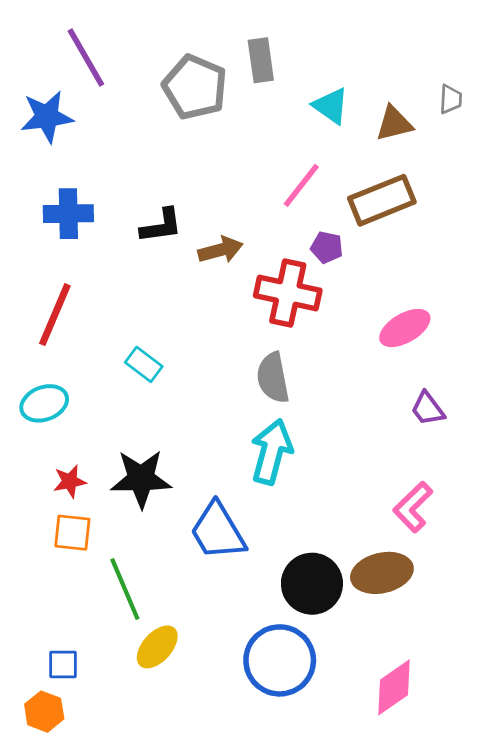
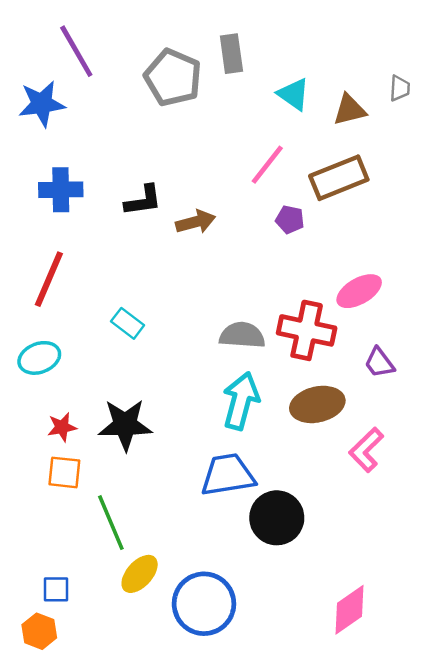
red cross: (288, 293) -> (307, 330), moved
gray semicircle: (273, 378) -> (242, 335), turned 105
blue trapezoid: (218, 531) -> (228, 475), moved, turned 112
brown ellipse: (382, 573) -> (317, 404), moved
blue circle: (280, 660) -> (204, 604), moved

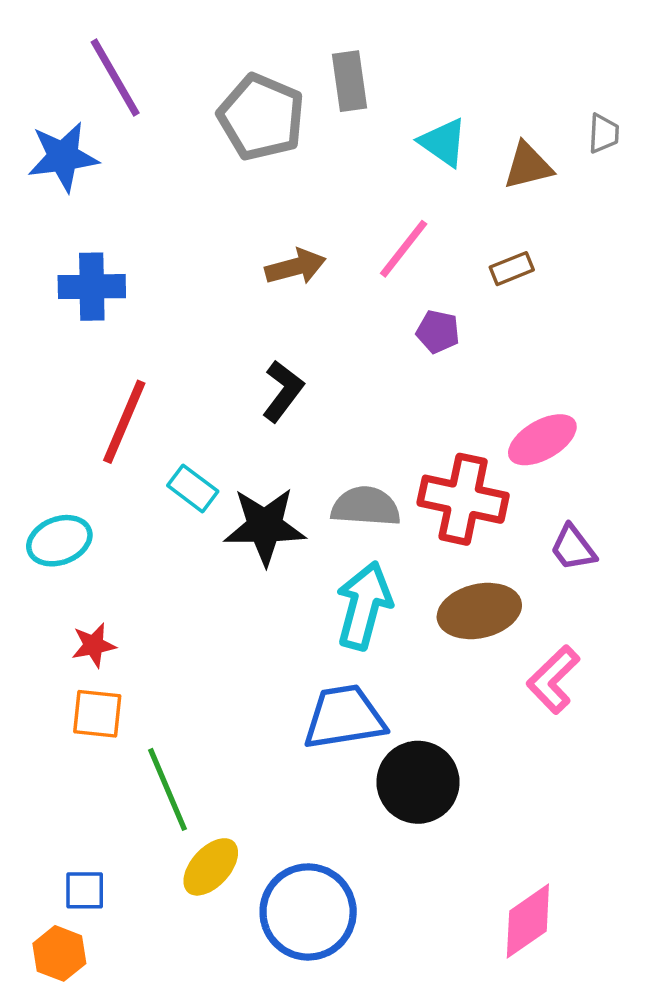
brown rectangle: (339, 178) -> (512, 269), size x0.5
black L-shape: (143, 200) -> (283, 391), moved, turned -45
brown arrow: (196, 222) -> (295, 267), moved
red line: (49, 279) -> (124, 422), moved
black star: (125, 425) -> (265, 526), moved

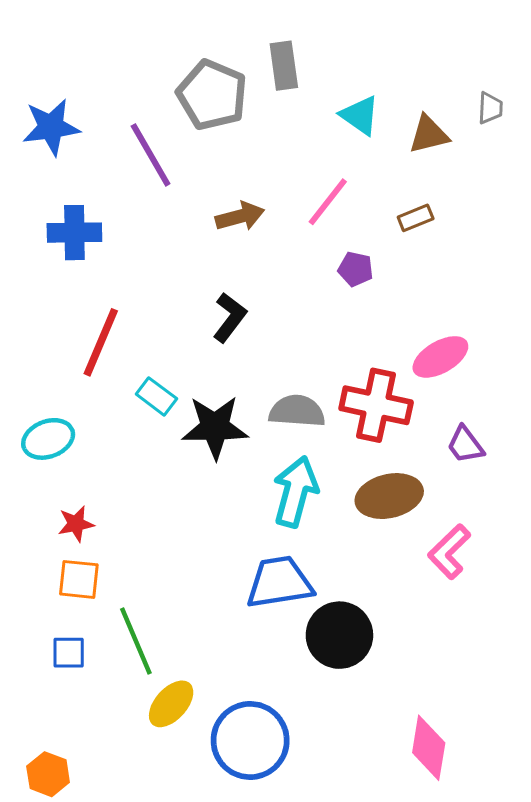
purple line: (115, 78) -> (151, 155), moved
blue square: (85, 890) -> (69, 653), moved
pink diamond: (528, 921) -> (429, 748), turned -46

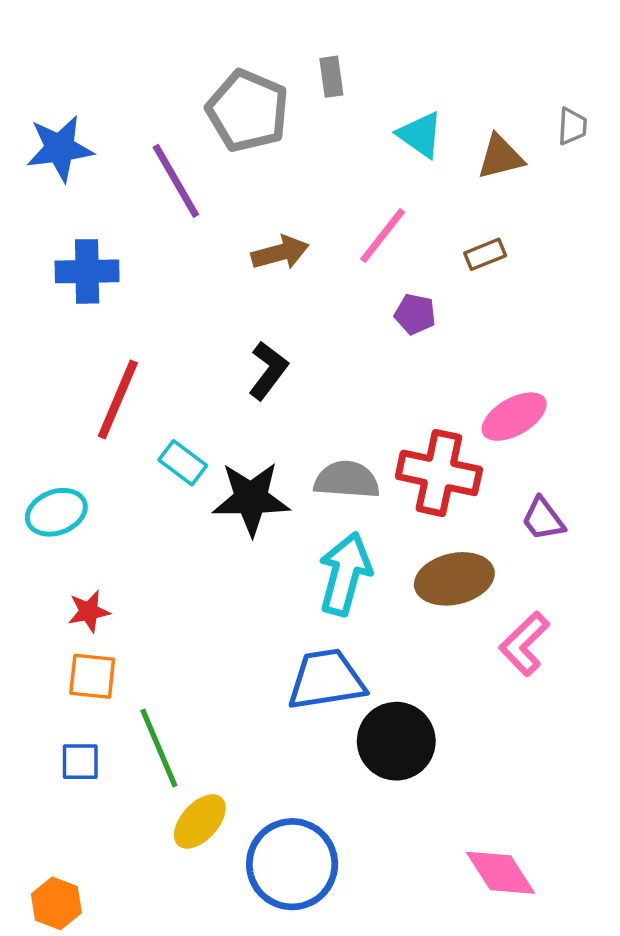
gray rectangle: (284, 66) -> (331, 77), size x0.7
pink diamond: (429, 748) -> (500, 873), turned -42

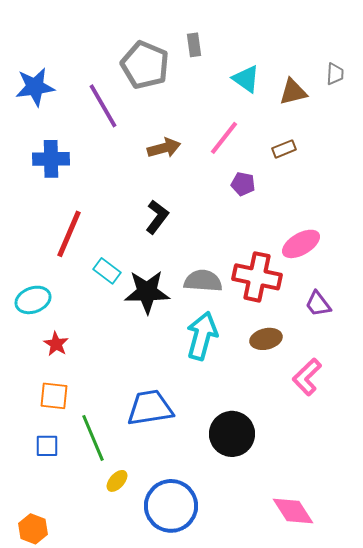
brown ellipse: (454, 579) -> (266, 339), size x0.7
red star: (89, 611) -> (56, 344), moved, turned -30
blue trapezoid: (326, 680) -> (150, 408), moved
yellow ellipse: (200, 821) -> (117, 481), size x0.7

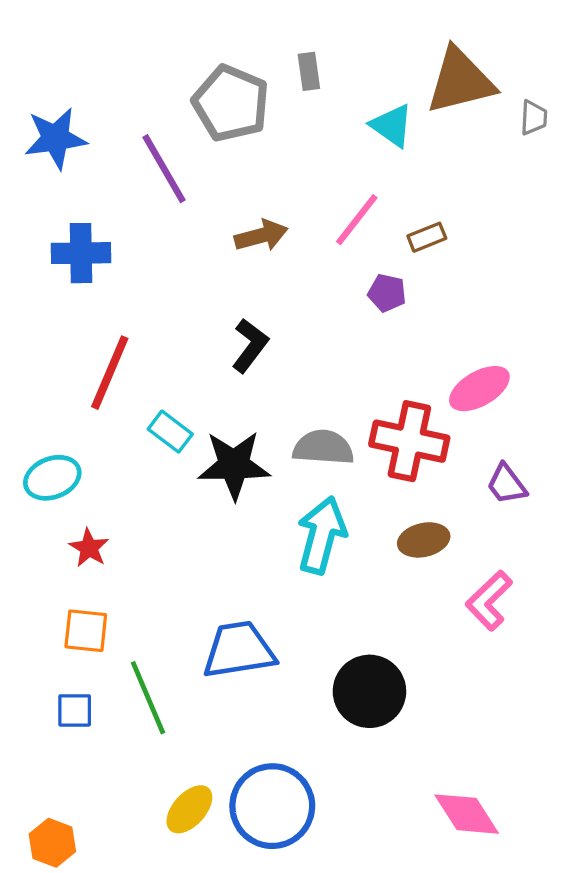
brown triangle: (293, 92) -> (460, 81), moved, size x1.6
brown rectangle: (284, 149) -> (427, 237), moved
yellow ellipse: (117, 481) -> (189, 809), moved, size x1.4

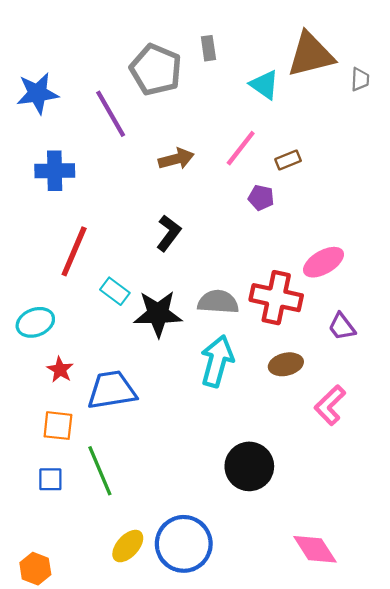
blue trapezoid: (239, 650) -> (112, 390), moved

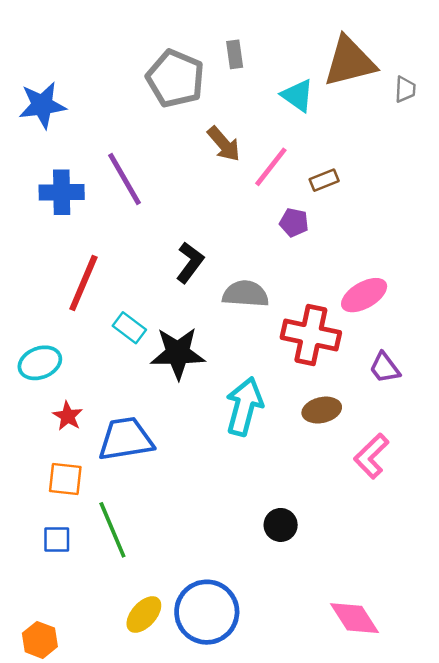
purple line: (111, 114) -> (125, 179), moved
brown arrow: (176, 159) -> (224, 144), moved, turned 64
gray semicircle: (218, 302) -> (246, 294), moved
black circle: (249, 466) -> (281, 525), size x0.6

